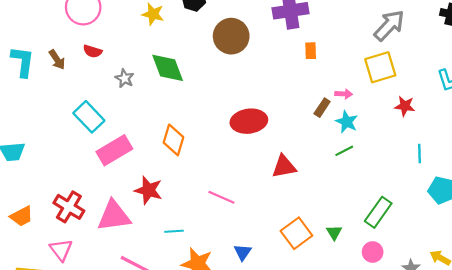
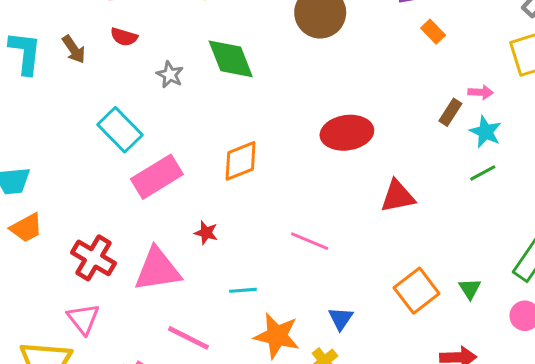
orange rectangle: (311, 51) -> (433, 32), turned -42
orange diamond: (174, 140) -> (241, 161), turned 52
red star: (148, 190) -> (206, 233), size x0.6
orange trapezoid: (22, 216) -> (26, 228), moved

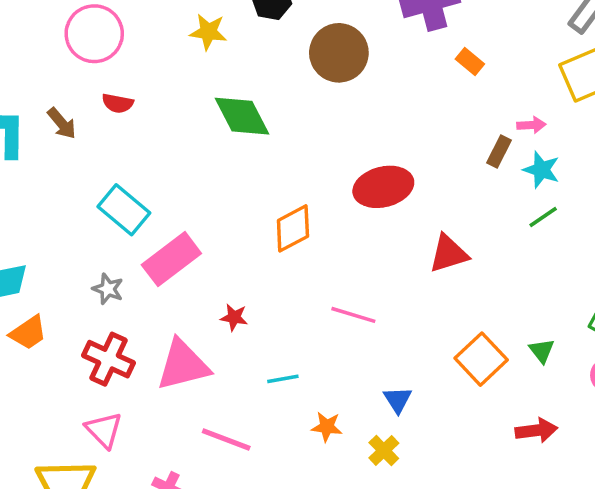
gray star: (170, 75) -> (108, 289), moved
orange diamond: (241, 161) -> (293, 228), moved
orange star: (277, 336) -> (327, 427), size x0.6

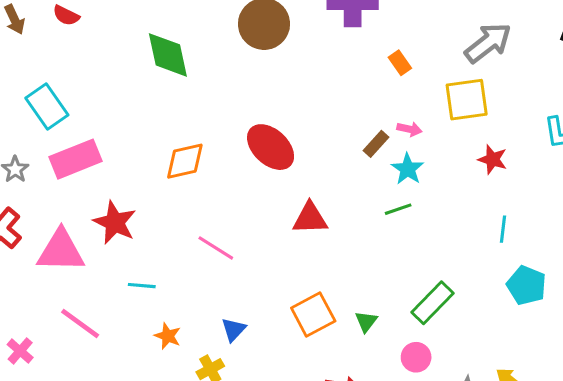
orange rectangle: (470, 61) -> (400, 63), moved
red ellipse: (383, 187) -> (271, 147), turned 42
red star: (234, 317) -> (115, 222), size x1.8

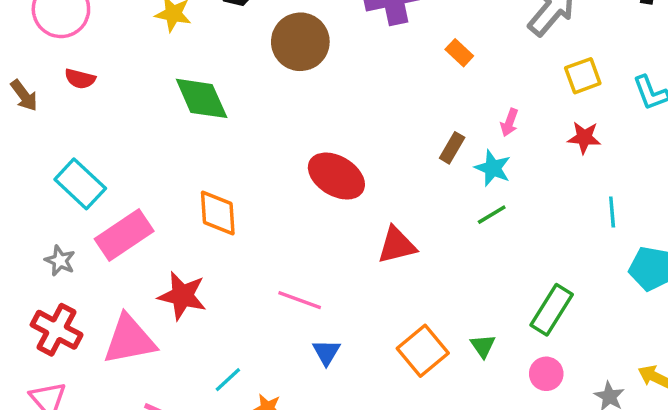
yellow square: (467, 100) -> (583, 76), moved, size x0.7
pink arrow: (409, 129) -> (509, 122), moved, turned 110
orange diamond: (185, 161) -> (218, 213), moved, turned -69
cyan line: (142, 286) -> (228, 380), moved, turned -36
blue triangle: (234, 330) -> (326, 352), moved

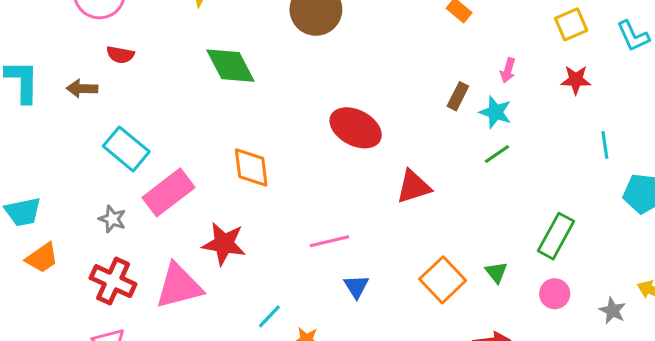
brown arrow: (24, 95) -> (82, 89), moved, turned 132
pink line: (300, 300) -> (329, 241), turned -30

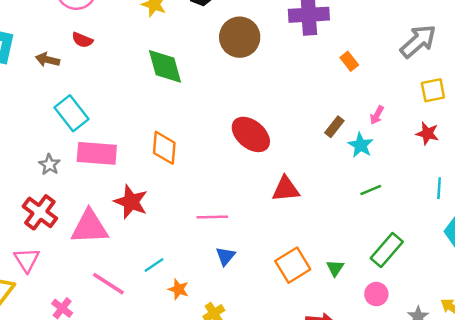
green line: (497, 154) -> (371, 190), moved
pink rectangle: (168, 192) -> (97, 153), turned 30

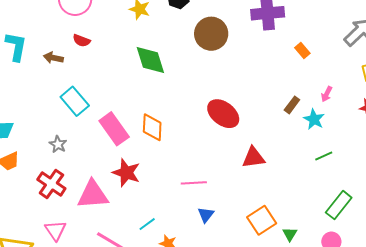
pink rectangle: (97, 153) -> (114, 129), moved, turned 52
pink triangle: (27, 260) -> (56, 230), moved
green triangle: (335, 268) -> (290, 234), moved

